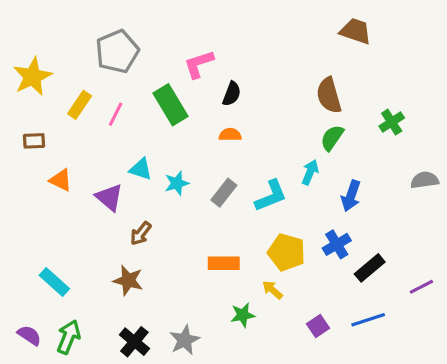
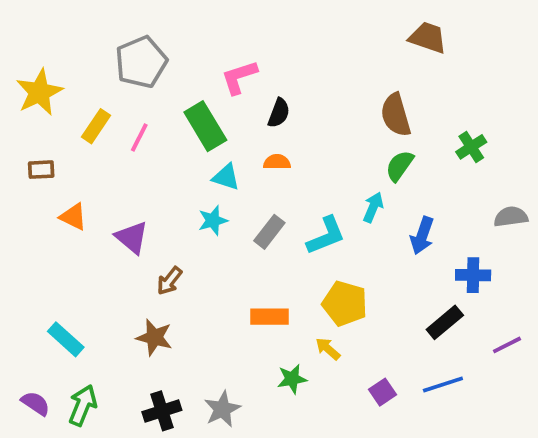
cyan triangle: (141, 169) -> (226, 177), moved
blue cross: (337, 244) -> (473, 275), moved, turned 32
black cross: (134, 342) -> (162, 411), turned 32

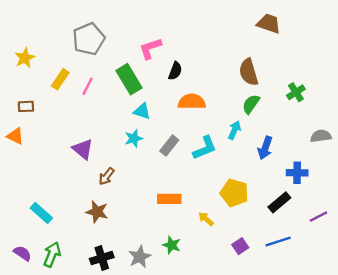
yellow star: (39, 92) -> (25, 58), size x0.7
orange semicircle: (277, 162) -> (192, 102), moved, size x1.6
orange triangle: (73, 217) -> (15, 136), moved
yellow pentagon: (345, 303) -> (234, 193), moved
green star: (292, 379) -> (172, 245), moved, turned 30

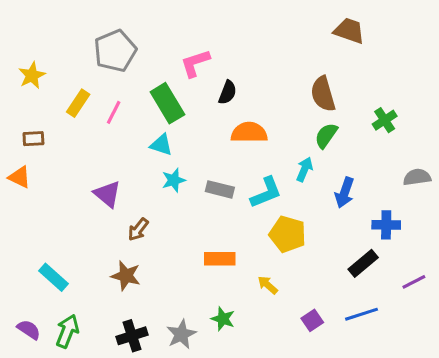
cyan triangle: (142, 111) -> (161, 145), moved
gray rectangle: (169, 146) -> (220, 189), turned 66
yellow pentagon: (234, 193) -> (288, 234), moved

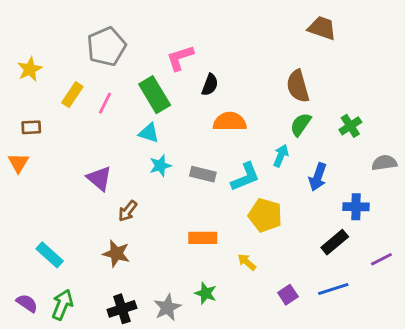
green cross: (385, 120) -> (350, 126), moved
orange triangle: (20, 177) -> (18, 163), turned 35

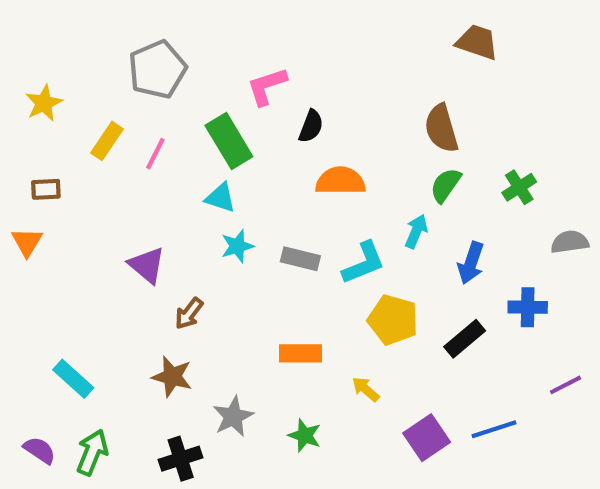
black rectangle: (335, 242) -> (465, 339), moved
purple square: (288, 295) -> (427, 438), size x1.5
gray star: (167, 307) -> (233, 417), moved

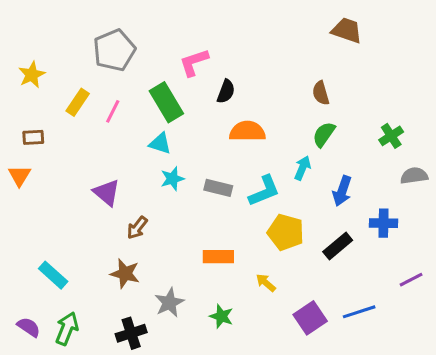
brown semicircle: (441, 128) -> (321, 93), size x0.7
green cross: (519, 187) -> (391, 136), moved

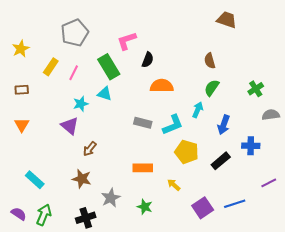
orange triangle: (19, 176) -> (22, 125), moved
cyan star: (172, 179) -> (81, 104), moved

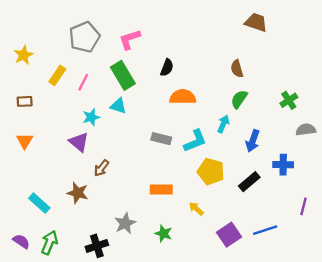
pink L-shape: (127, 41) -> (130, 39), moved
brown star: (82, 179) -> (78, 193), moved
purple line: (269, 183) -> (303, 206), turned -49

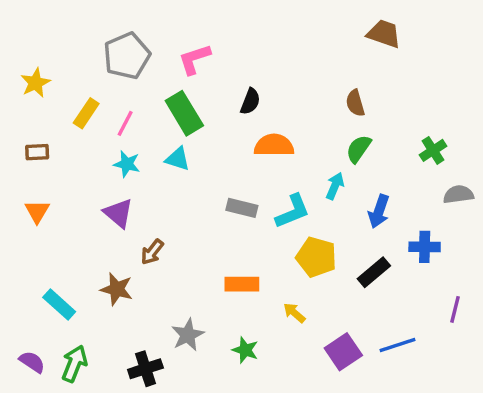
cyan star: (91, 117) -> (127, 164), moved, turned 30

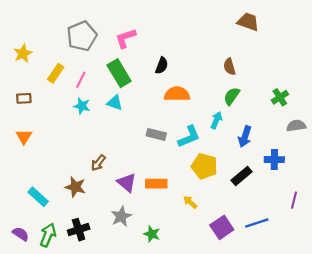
purple triangle: (118, 213) -> (127, 183), moved
green star: (245, 350) -> (152, 234), moved
black cross: (145, 369) -> (79, 230), moved

